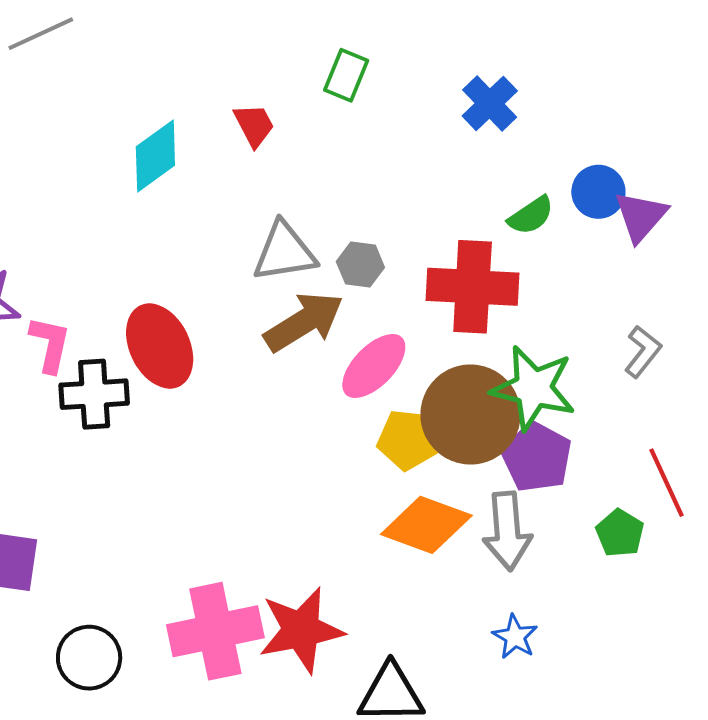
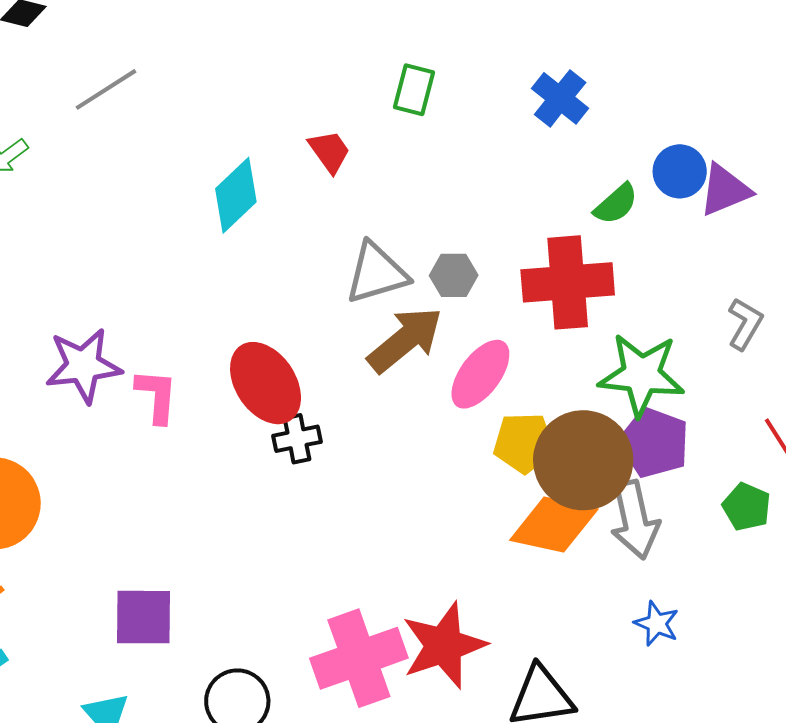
purple triangle: (641, 216) -> (725, 190), turned 34
black cross: (94, 394) -> (297, 439), moved, size x0.7
brown circle: (471, 415) -> (583, 460), moved

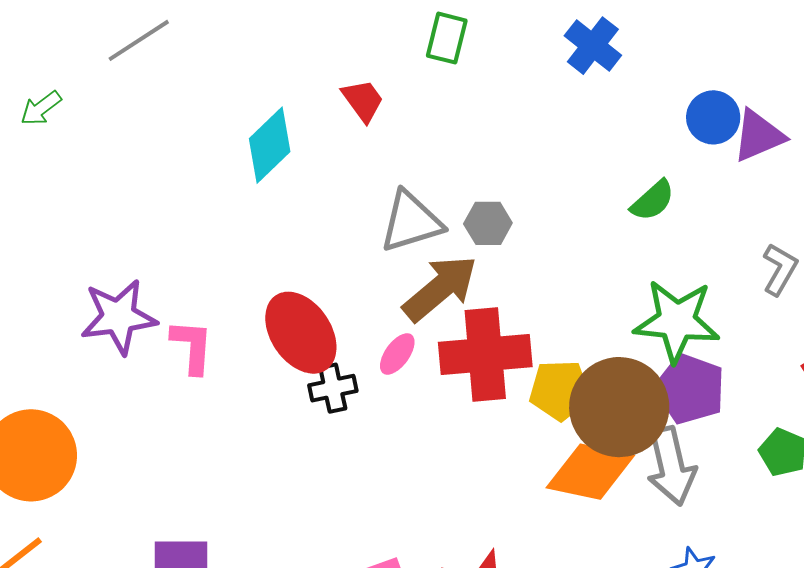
green semicircle: (616, 204) -> (653, 201), moved
red cross: (568, 282) -> (485, 354), moved
pink ellipse: (480, 374) -> (397, 354), moved, size x0.6

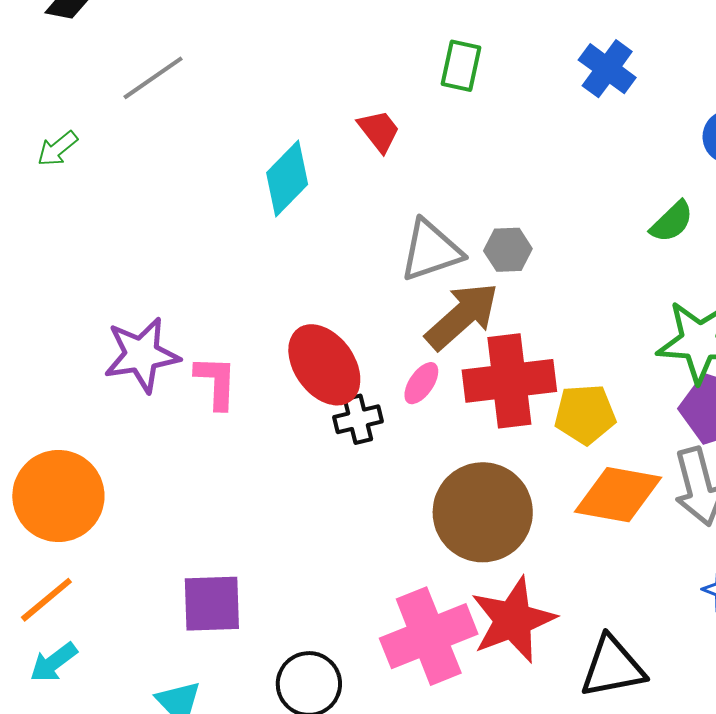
brown circle: (619, 407) -> (483, 512), moved

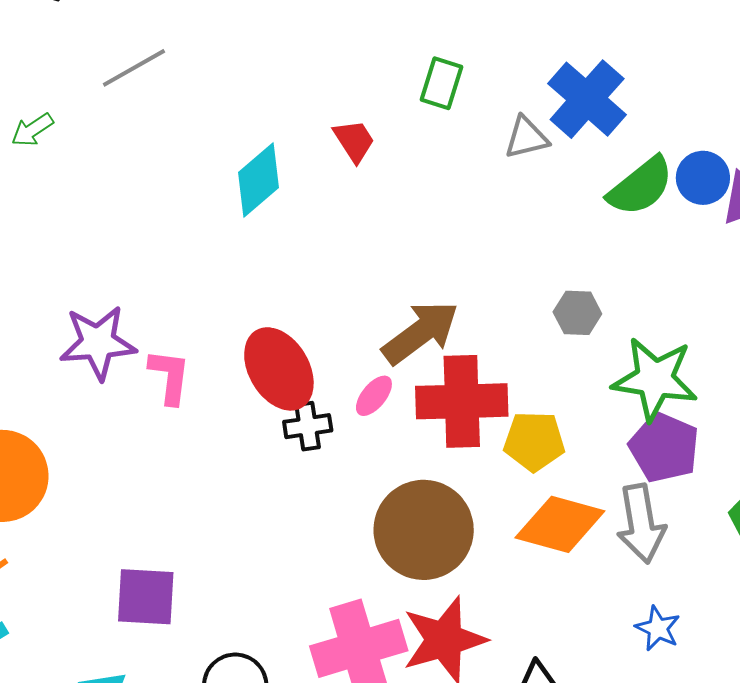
blue cross: (607, 69) -> (587, 99), size x1.4
green semicircle: (672, 222) -> (641, 186), moved, size x1.5
gray hexagon: (508, 250) -> (577, 313), moved
gray triangle: (431, 251) -> (526, 138), moved, size x0.7

